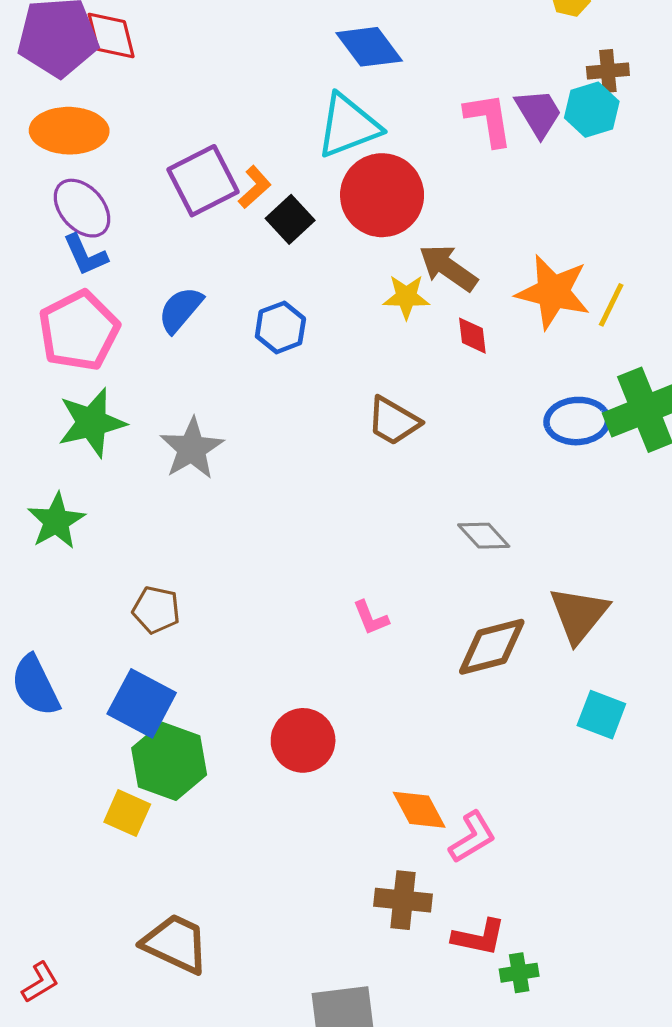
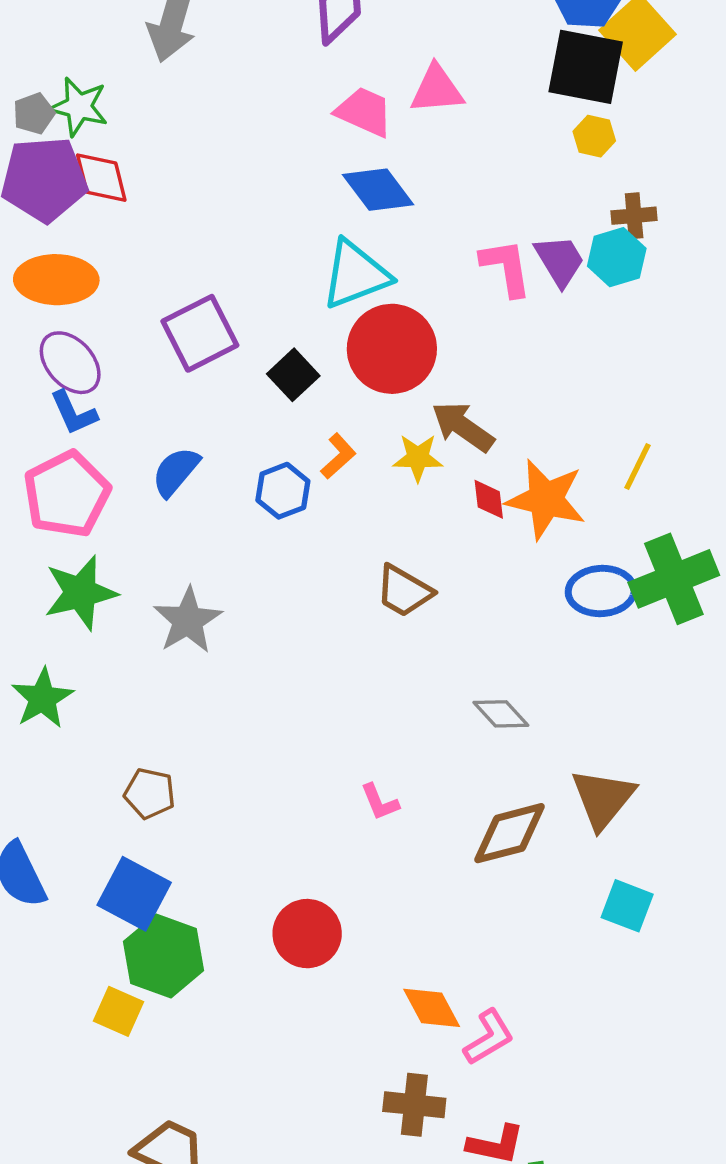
orange L-shape: (255, 187) -> (338, 456), moved
orange star: (553, 292) -> (546, 499), moved

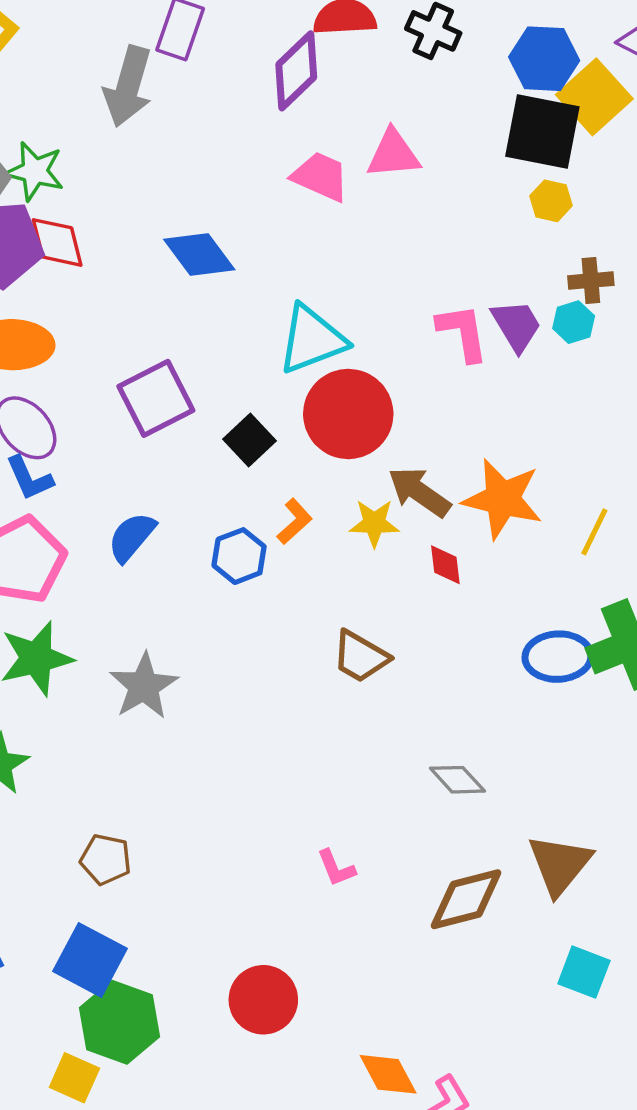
blue diamond: (378, 190) -> (199, 255), moved
cyan hexagon: (617, 257) -> (574, 322), size x0.7
orange star: (546, 499) -> (503, 499), moved

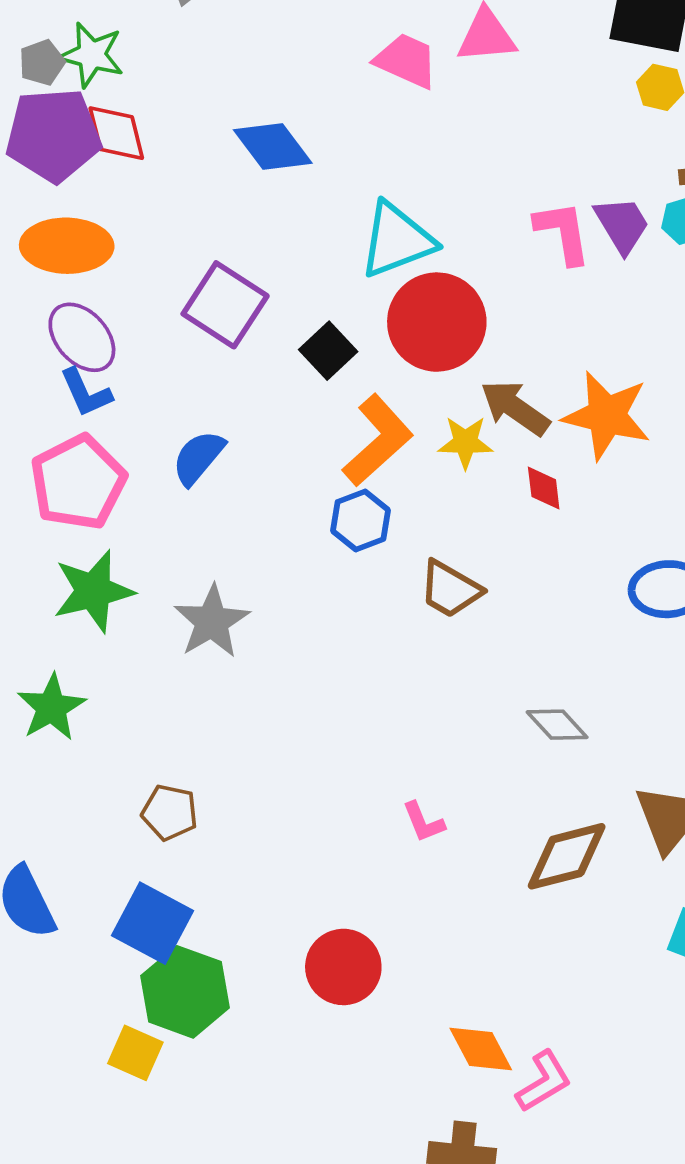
purple square: (156, 398) -> (225, 305), turned -30
orange L-shape: (295, 521) -> (378, 440), size x1.8
blue hexagon: (239, 556) -> (361, 520), moved

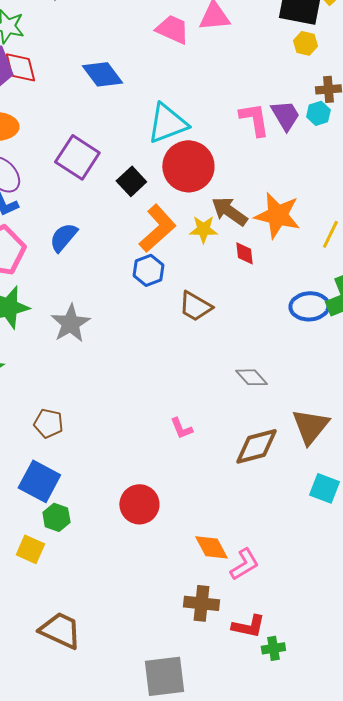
green hexagon: (185, 992) -> (56, 517), size x0.6

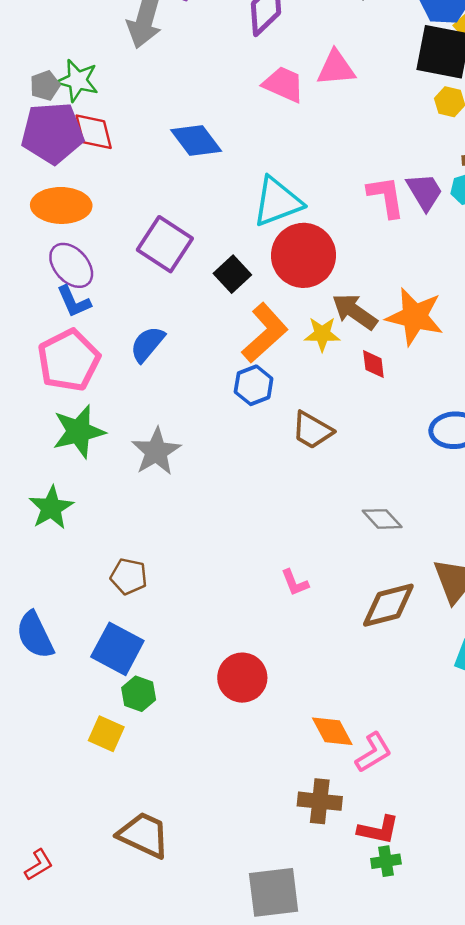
green cross: (273, 648) -> (386, 861), moved

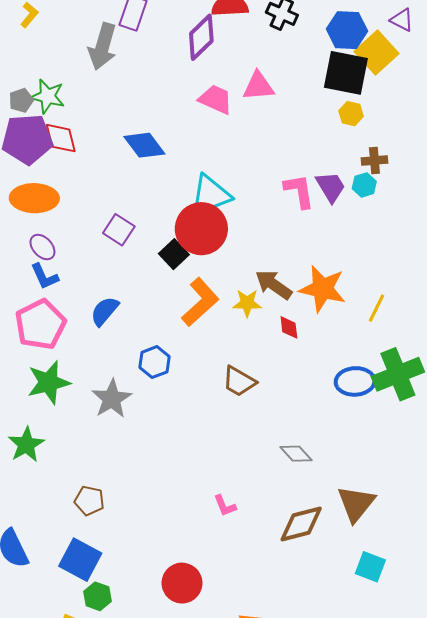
purple square: (165, 244) -> (119, 230), size x0.7
red circle: (304, 255) -> (201, 229), moved
purple ellipse: (71, 265) -> (42, 247), size x0.7
blue hexagon: (254, 385) -> (154, 362), moved

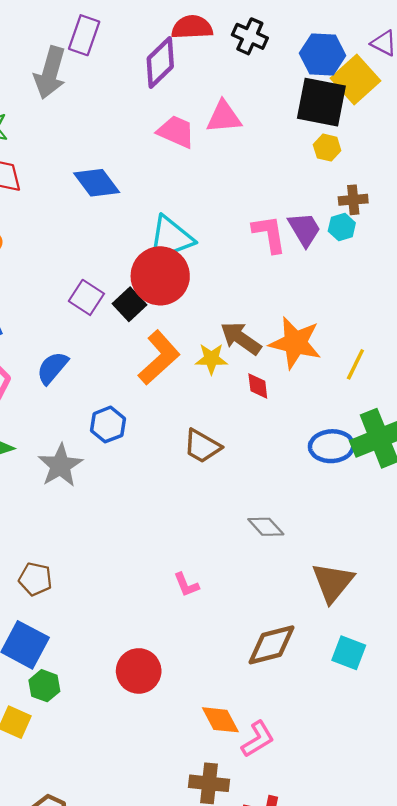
purple square: (119, 230) -> (86, 297), moved
brown diamond: (301, 524) -> (271, 645), moved

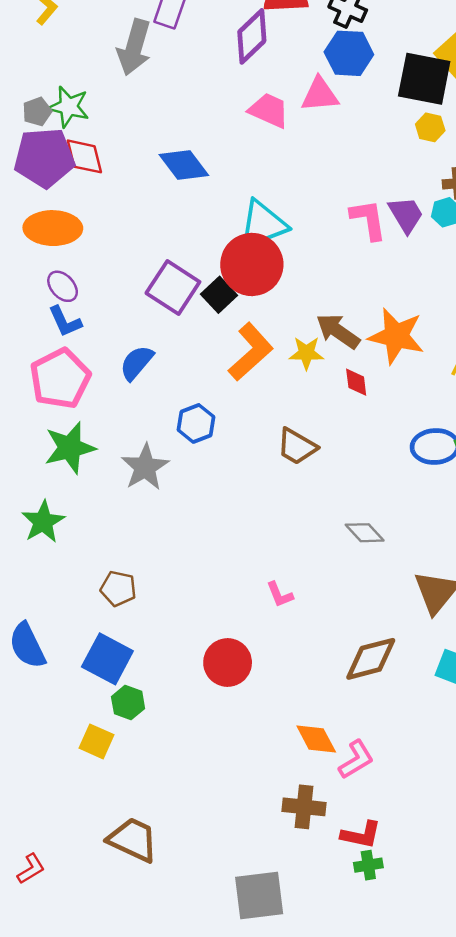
blue hexagon: (323, 54) -> (349, 53), moved
purple square: (86, 297) -> (173, 288), size x1.4
red circle: (139, 671) -> (228, 663), moved

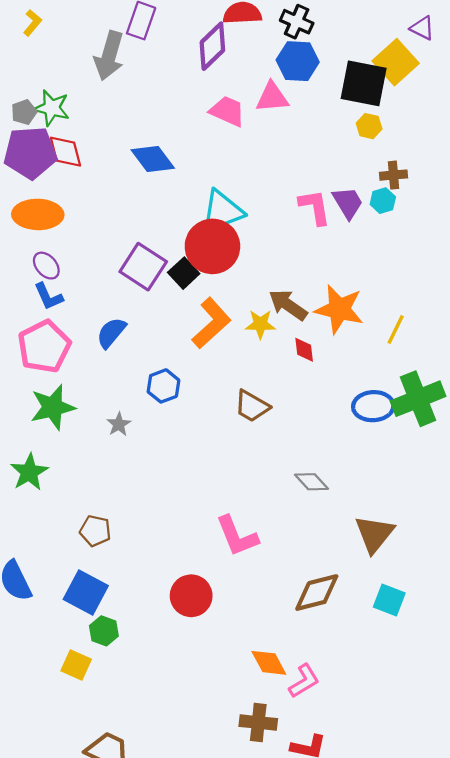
gray star: (145, 467) -> (119, 424), size x0.6
pink L-shape: (280, 595) -> (237, 536), size x1.8

